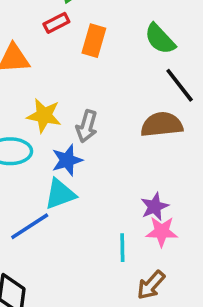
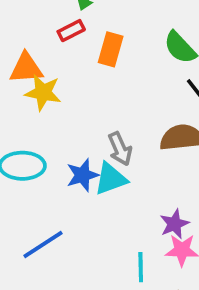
yellow star: (44, 116) -> (43, 93), moved
gray arrow: (87, 126) -> (120, 149), moved, turned -40
cyan triangle: (60, 194) -> (111, 179), moved

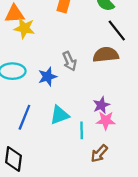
cyan triangle: (111, 179) -> (60, 115), moved
blue line: (43, 245) -> (24, 117), turned -35

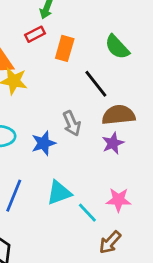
black line: (117, 30) -> (96, 84), moved
purple star: (101, 105) -> (113, 143), moved
cyan line: (82, 130) -> (87, 213), turned -42

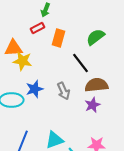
green semicircle: (117, 47) -> (96, 37), turned 96
blue star: (43, 143) -> (34, 89), moved

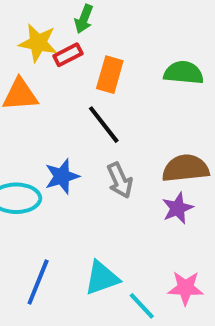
green semicircle: (96, 37) -> (184, 73), turned 42
yellow star: (22, 61) -> (38, 43), moved
black line: (80, 63) -> (104, 125), moved

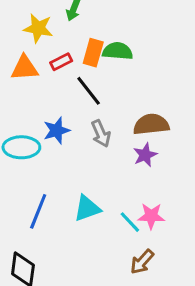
red rectangle: (68, 55) -> (61, 62), moved
green semicircle: (184, 73) -> (118, 51), moved
cyan line: (142, 306) -> (130, 222), moved

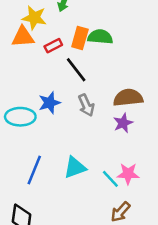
orange triangle: (24, 68) -> (23, 37), moved

